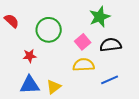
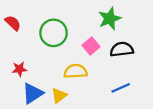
red star: (30, 56) -> (19, 69), moved
yellow semicircle: (84, 65) -> (76, 71), moved
blue triangle: (30, 85) -> (33, 93), turned -30

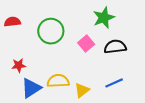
red semicircle: (13, 23) -> (12, 22), turned -49
yellow semicircle: (76, 71) -> (58, 81), moved
yellow triangle: (59, 96) -> (82, 90), moved

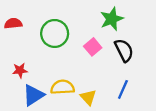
black semicircle: (115, 47) -> (124, 50), turned 70
blue line: (114, 83) -> (123, 89), turned -42
yellow triangle: (82, 90) -> (88, 97), turned -35

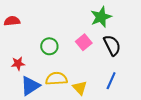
green circle: (55, 33) -> (49, 46), moved, size x0.7

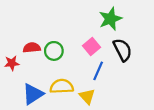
red semicircle: (12, 21) -> (32, 48), moved
red star: (18, 63) -> (12, 63), moved
blue line: (111, 81) -> (98, 71), moved

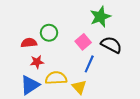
black semicircle: (123, 50) -> (111, 45), turned -35
green circle: (54, 51) -> (49, 33), moved
red star: (12, 63) -> (37, 62), moved

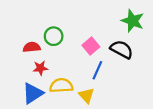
green star: (100, 17) -> (133, 21), moved, turned -30

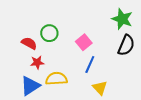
red semicircle: (32, 47) -> (29, 43), turned 35
black semicircle: (122, 49) -> (126, 45), moved, turned 85
yellow triangle: (86, 95) -> (100, 88), moved

